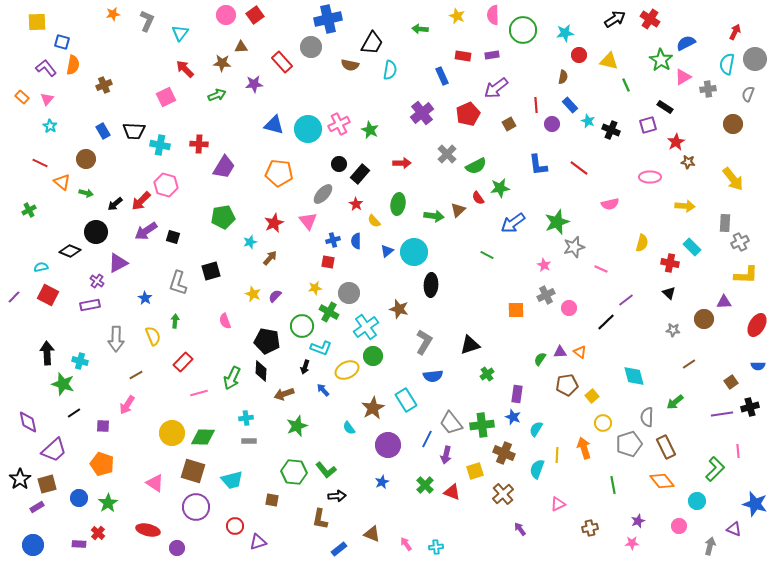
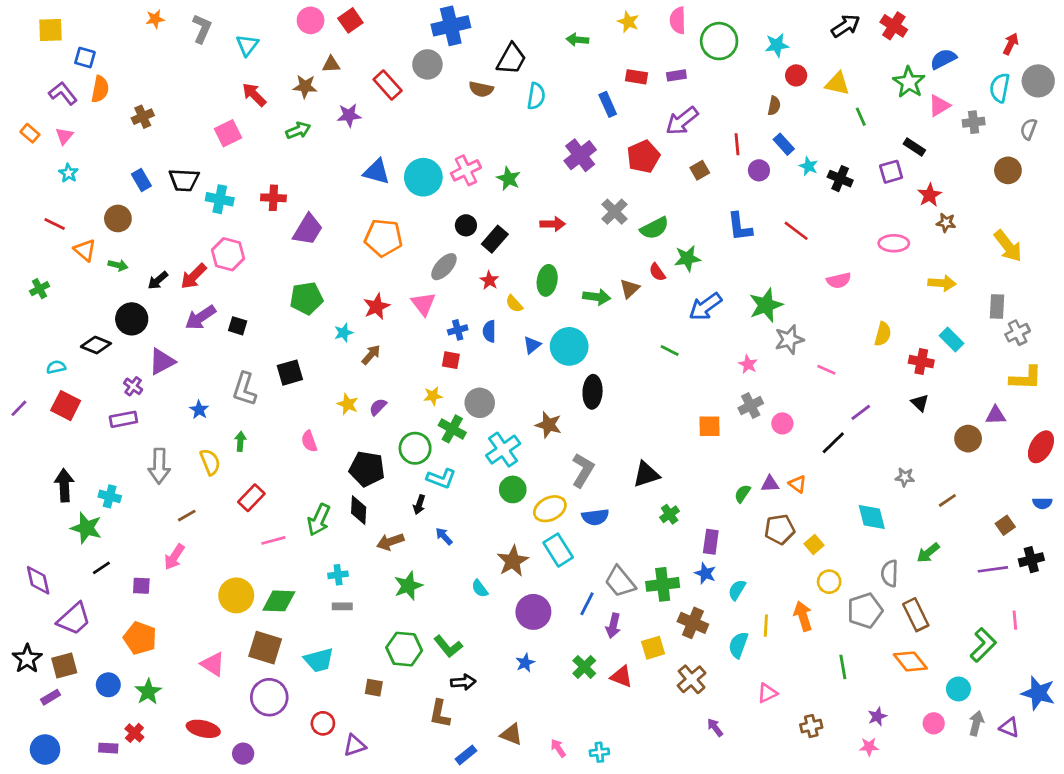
gray star: (673, 330) -> (905, 477), moved
yellow ellipse: (347, 370) -> (550, 509), moved
gray arrow: (710, 546) -> (976, 723), moved

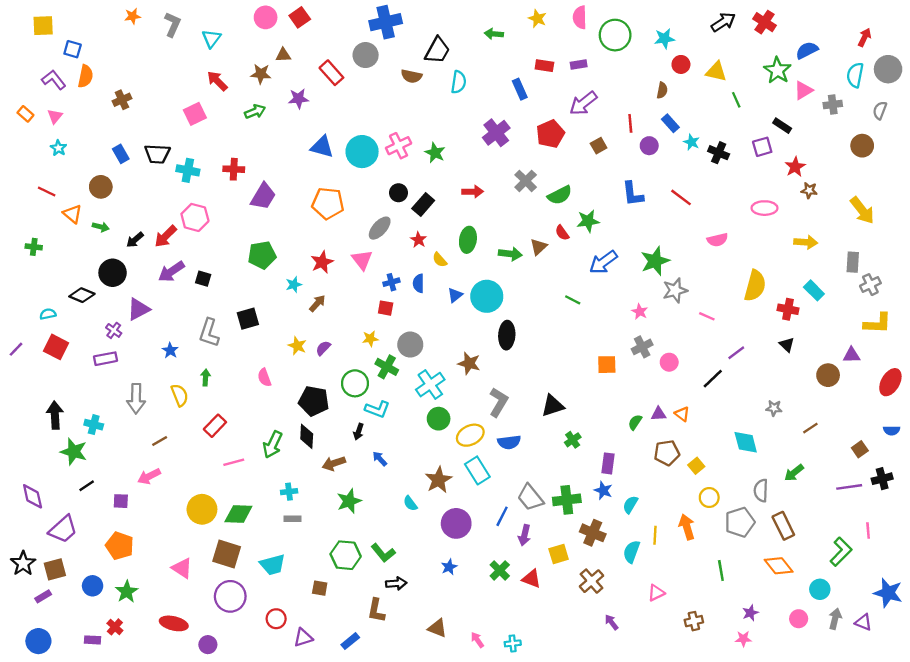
green cross: (40, 289) -> (34, 247), turned 35
yellow semicircle: (883, 334) -> (755, 286), size x1.5
pink arrow: (174, 557) -> (149, 476), turned 30
blue rectangle: (466, 755) -> (350, 641), moved

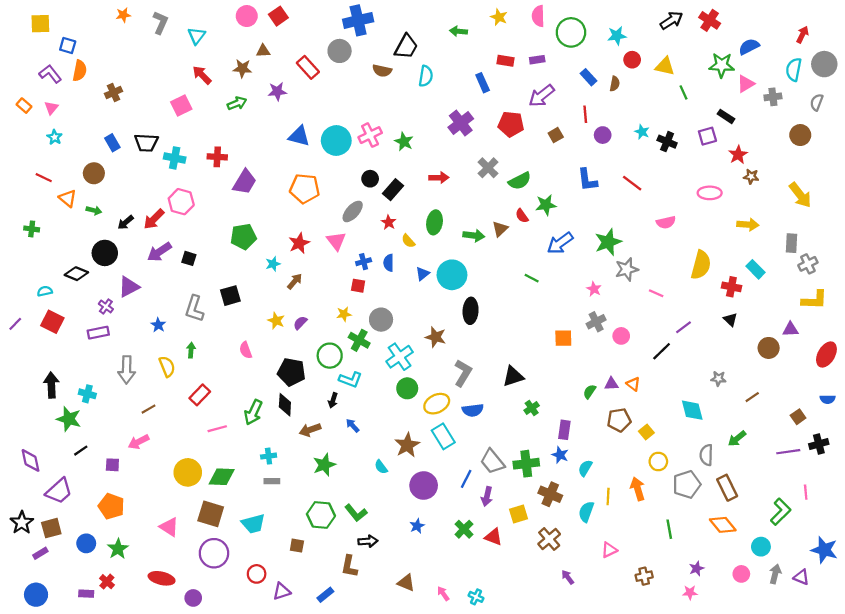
green star: (777, 70) -> (722, 65), turned -30
blue rectangle: (670, 123) -> (588, 77), moved
red pentagon: (550, 134) -> (511, 124), turned 30
cyan cross: (513, 643) -> (476, 597), turned 32

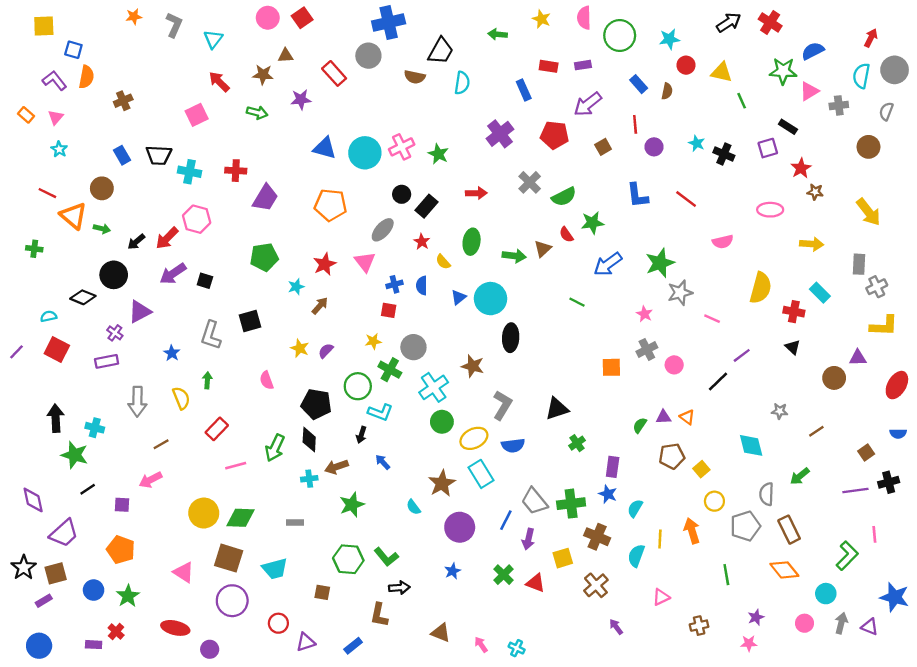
green arrow: (237, 103) -> (257, 113), turned 36
orange triangle: (68, 198) -> (73, 216), size x1.4
cyan cross: (269, 456) -> (309, 479), moved

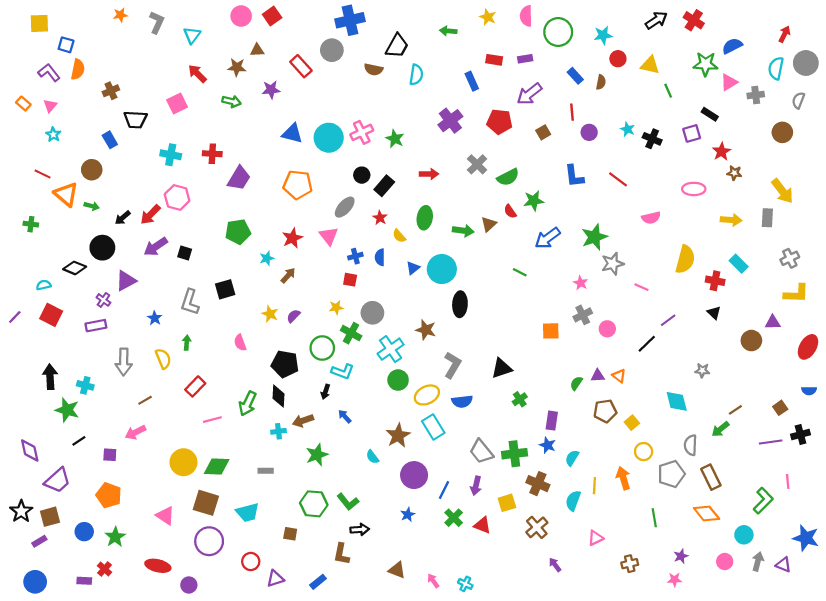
black trapezoid: (159, 155) -> (135, 120), moved
gray rectangle: (859, 264) -> (767, 218), moved
brown line: (816, 431) -> (735, 410), moved
blue line: (506, 520) -> (444, 490), moved

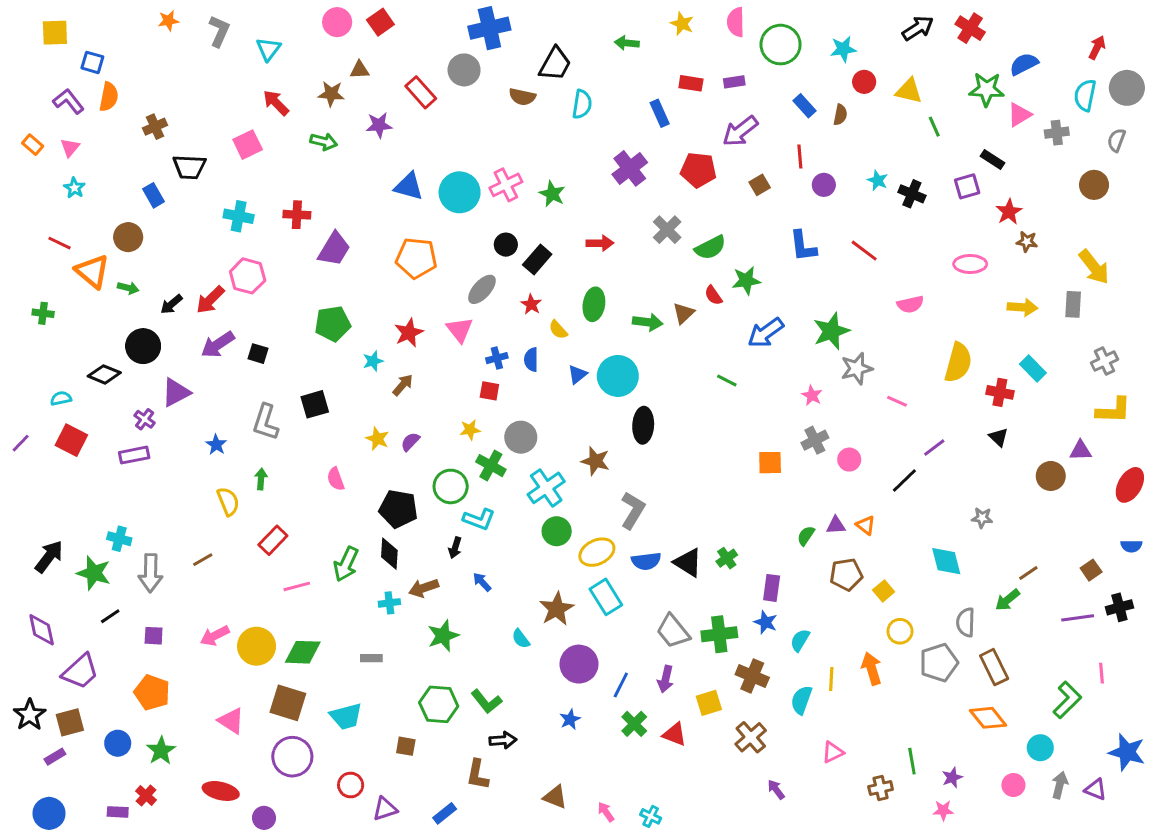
gray arrow: (124, 362) -> (151, 573), moved
black triangle: (502, 368) -> (688, 563), moved, turned 50
black arrow: (50, 377) -> (49, 557), moved, turned 40
pink arrow: (135, 432) -> (215, 636), moved
green line: (654, 518) -> (912, 761), moved

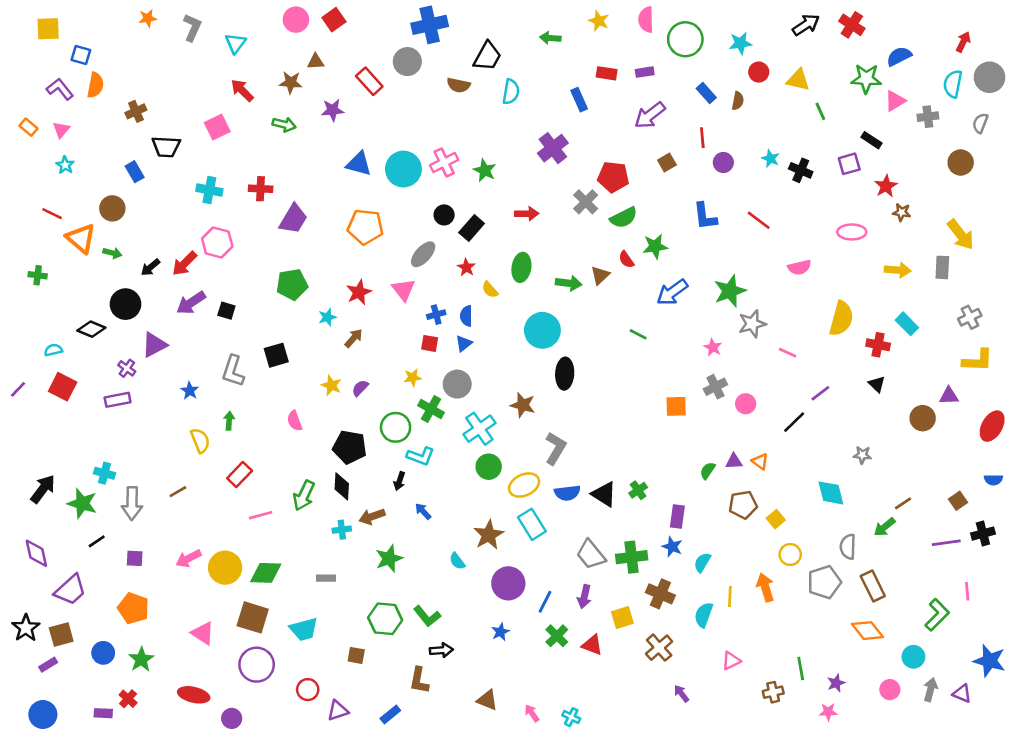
red pentagon: (698, 170) -> (613, 177), moved
blue triangle: (578, 374) -> (464, 343), moved

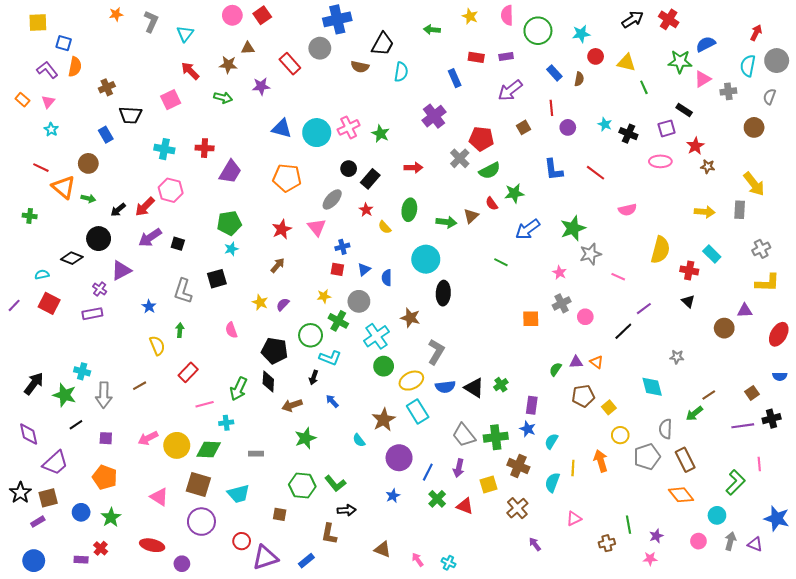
pink ellipse: (852, 232) -> (660, 161), moved
blue semicircle: (466, 316) -> (387, 278), moved
cyan star: (327, 317) -> (231, 249), moved
cyan cross: (342, 530) -> (226, 423), moved
purple triangle: (338, 711) -> (265, 558), size x1.5

